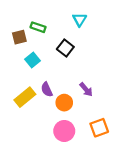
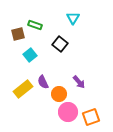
pink circle: (64, 131) -> (68, 112), moved

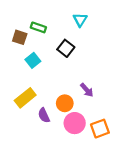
brown square: (18, 34) -> (20, 37), turned 32
purple semicircle: (43, 82) -> (44, 115), moved

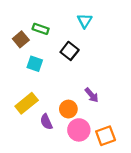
brown square: (20, 37) -> (21, 39), turned 32
cyan square: (33, 60) -> (35, 64), turned -32

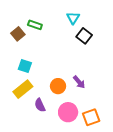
black square: (70, 51) -> (84, 36), moved
cyan square: (35, 64) -> (25, 66), moved
orange circle: (68, 109) -> (58, 86), moved

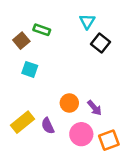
cyan square: (25, 66) -> (30, 69), moved
purple arrow: (79, 82) -> (94, 108), moved
yellow rectangle: (23, 89) -> (23, 122), moved

